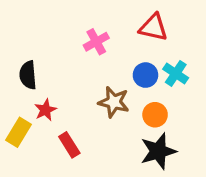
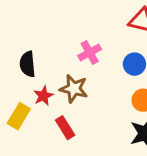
pink cross: (96, 42) -> (90, 52), moved
brown star: (114, 102) -> (74, 89), moved

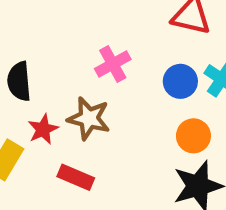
red rectangle: (65, 128) -> (76, 177), turned -35

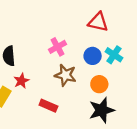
brown star: (89, 118) -> (65, 75), moved
red rectangle: (76, 177) -> (48, 106), moved

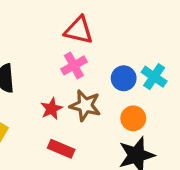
red triangle: (98, 22) -> (79, 30), moved
red star: (21, 81) -> (52, 109), moved

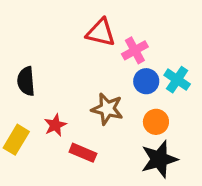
pink cross: (74, 65) -> (135, 50), moved
red star: (52, 109) -> (55, 125), moved

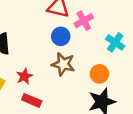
blue circle: (146, 81) -> (61, 36), moved
red rectangle: (83, 153) -> (32, 100), moved

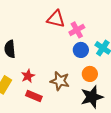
blue circle: (61, 36) -> (81, 50), moved
brown star: (63, 64) -> (60, 81), moved

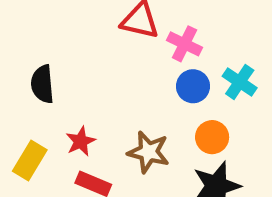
pink cross: (77, 30) -> (185, 44), turned -35

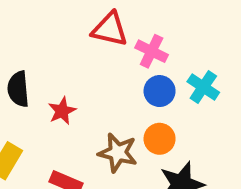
orange circle: (212, 137) -> (160, 139), moved
red star: (81, 141) -> (62, 111), moved

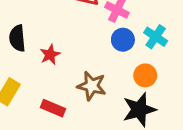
orange circle: (160, 139) -> (145, 75), moved

